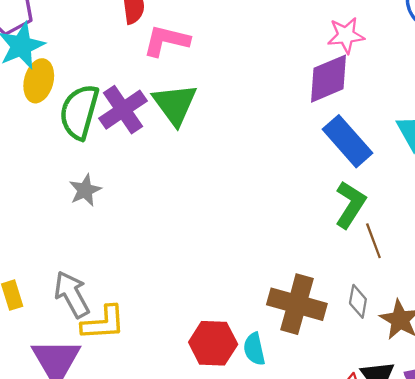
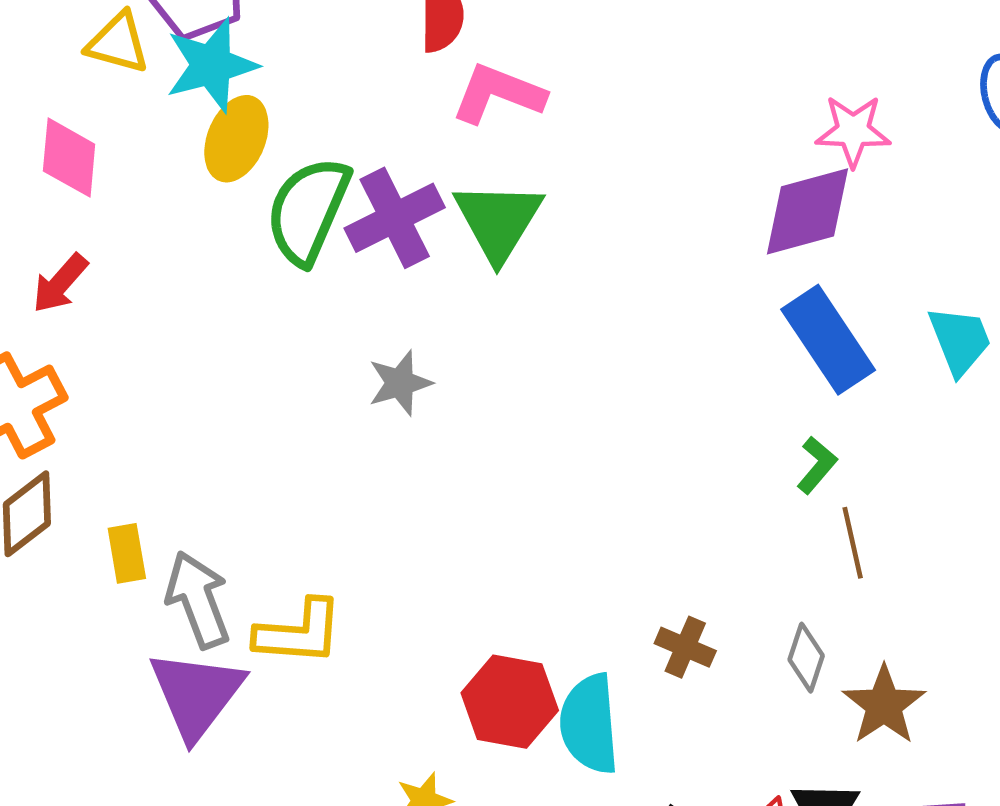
gray star: (85, 190) -> (400, 383), moved
green L-shape: (350, 204) -> (817, 465), size x0.6
gray arrow: (72, 294) -> (198, 600), moved
brown cross: (297, 304) -> (685, 647), size x0.5
cyan semicircle: (254, 349) -> (589, 724), size x1.5

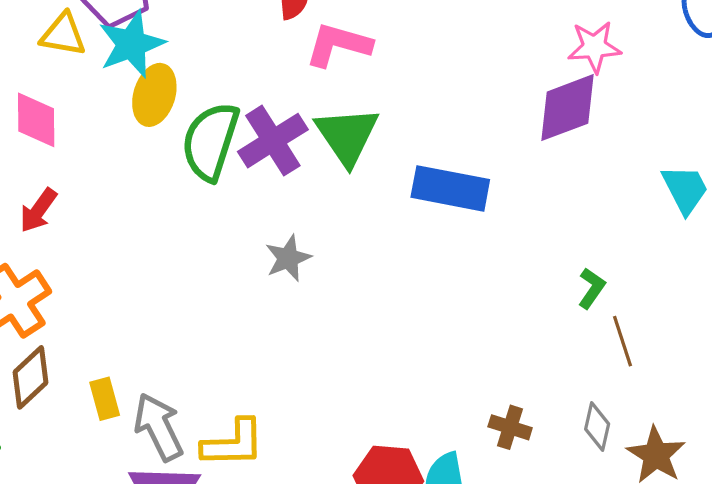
blue rectangle: (828, 340) -> (450, 188), moved, turned -40

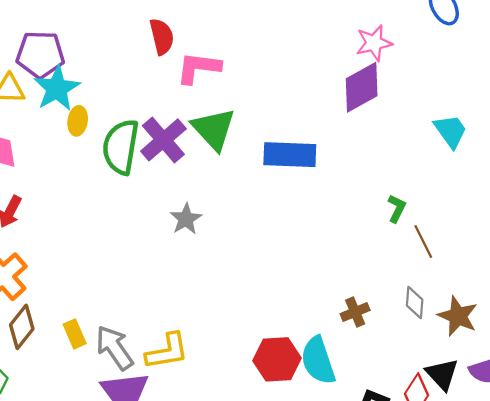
yellow ellipse: (154, 95) -> (78, 121), size x0.7
brown cross: (510, 427) -> (355, 312), turned -32

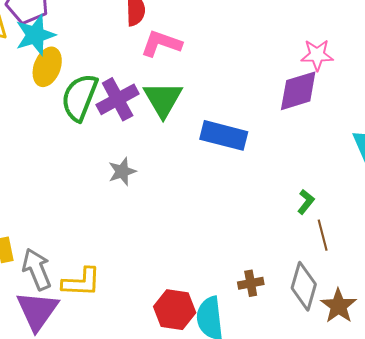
yellow ellipse: (78, 121) -> (47, 67), size x1.5
gray diamond: (415, 303) -> (304, 286), size x1.6

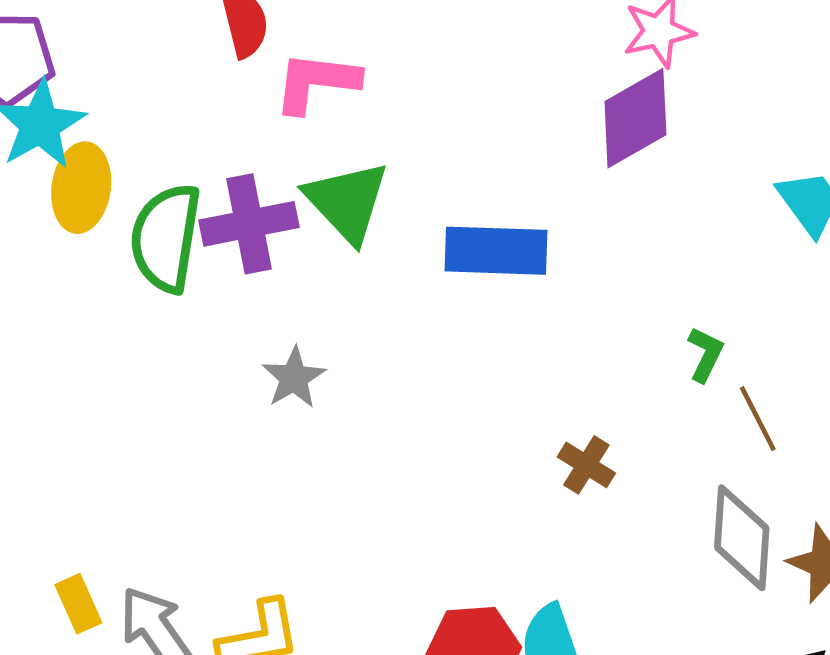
purple cross: (118, 99) -> (249, 224), turned 30
brown cross: (251, 283) -> (586, 465), moved, turned -35

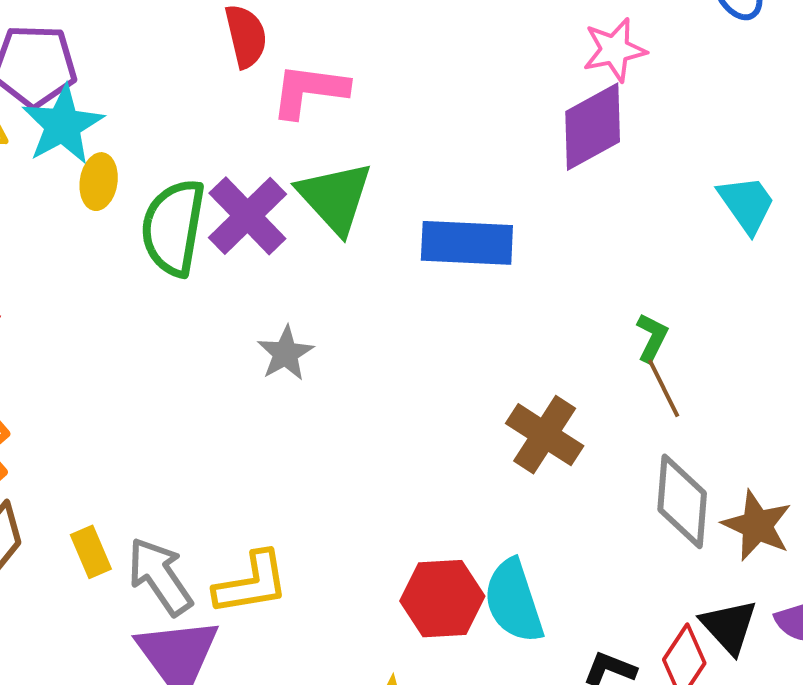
yellow ellipse: (81, 188) -> (99, 182), size x0.7
purple cross: (249, 224) -> (247, 216), turned -34
brown line: (758, 419) -> (664, 388), moved
brown cross: (586, 465) -> (545, 435), size x1.5

